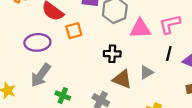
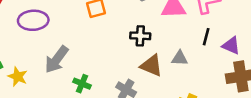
purple ellipse: (37, 42) -> (33, 20), moved
gray triangle: (146, 72) -> (180, 58), turned 32

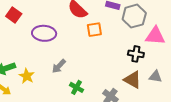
black cross: (140, 36) -> (136, 54), moved
gray arrow: (57, 60) -> (59, 66), size x0.7

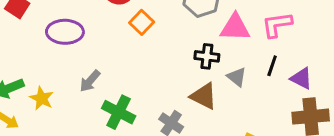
orange square: (94, 30) -> (142, 22), turned -35
gray triangle: (155, 76) -> (237, 77), moved, turned 32
green cross: (76, 87) -> (119, 112), size x1.5

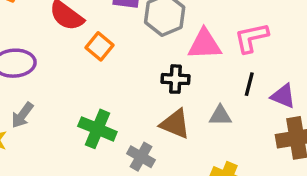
gray triangle: (237, 77) -> (220, 116), moved, turned -35
gray arrow: (90, 81) -> (22, 115), moved
green cross: (119, 112) -> (97, 129), moved

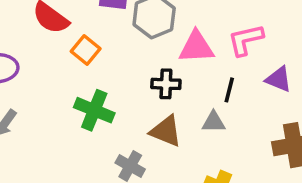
black line: (249, 84) -> (229, 90), moved
purple triangle: (283, 96) -> (279, 79), moved
green cross: (97, 129) -> (94, 110), moved

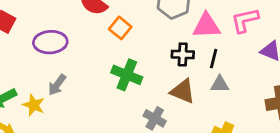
black line: (229, 90) -> (214, 59), moved

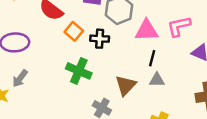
black cross: (183, 54) -> (100, 39), moved
brown triangle: (183, 91) -> (126, 85), turned 50

